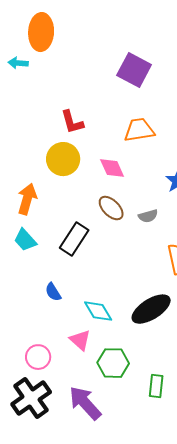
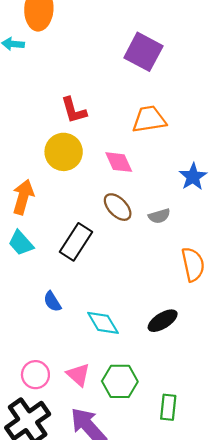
black ellipse: (151, 309) -> (163, 321), size x0.7
pink triangle: (80, 340) -> (78, 375), moved

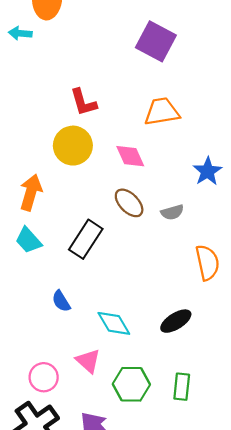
pink triangle: (78, 375) -> (88, 361), moved
green rectangle: (168, 407) -> (182, 387), moved

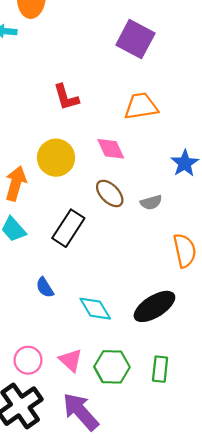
yellow circle: (73, 146) -> (56, 158), moved
black ellipse: (176, 321) -> (154, 306), size x1.4
pink triangle: (88, 361) -> (71, 360), moved

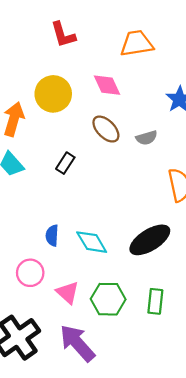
black rectangle: (68, 228) -> (65, 163), size x0.6
blue semicircle: (45, 287) -> (52, 235), moved, turned 35
pink circle: (28, 360) -> (30, 273), moved

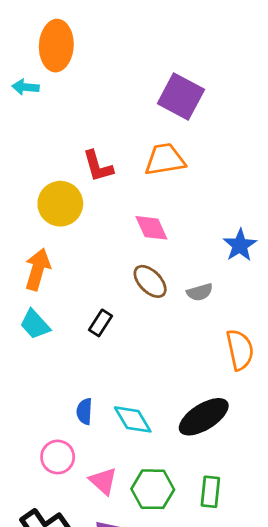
orange trapezoid: (137, 43) -> (165, 159), moved
yellow circle: (53, 94) -> (60, 204), moved

